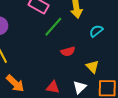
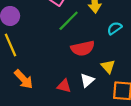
red semicircle: (68, 51) -> (83, 48), size x1.5
white triangle: (80, 87) -> (87, 80), moved

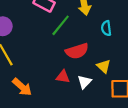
cyan semicircle: (114, 28) -> (106, 28), turned -56
red triangle: (64, 86) -> (63, 77), moved

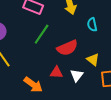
green line: (61, 25) -> (42, 34), moved
orange arrow: (22, 87) -> (33, 85), moved

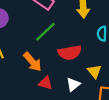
red triangle: (57, 72) -> (46, 83), moved
orange arrow: (33, 85) -> (32, 62), moved

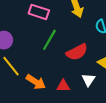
orange arrow: (32, 62) -> (36, 82), moved

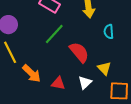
red semicircle: (77, 52) -> (79, 52), turned -115

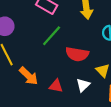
red semicircle: (79, 52) -> (77, 54), turned 140

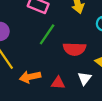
orange arrow: (29, 76) -> (30, 77), turned 132

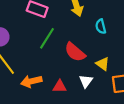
red semicircle: (74, 49) -> (75, 52), turned 40

